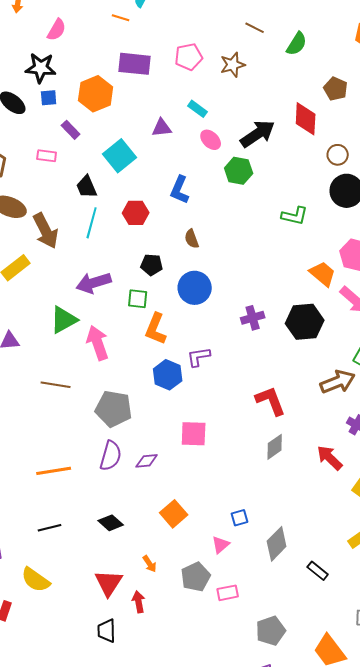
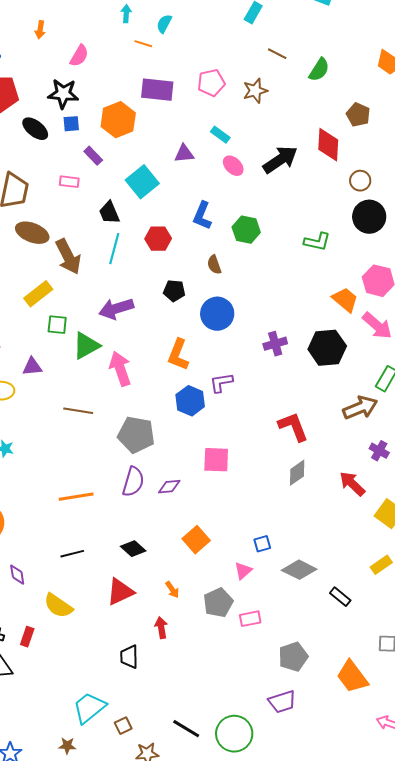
green hexagon: (239, 171) -> (246, 230), moved
green square: (138, 299) -> (57, 325), moved
gray diamond: (277, 544) -> (299, 570), turned 72
red triangle: (109, 583) -> (120, 592), moved, turned 32

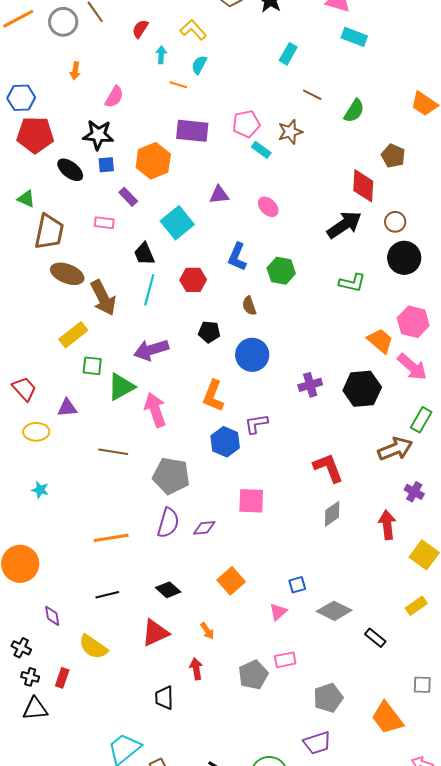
cyan rectangle: (220, 135) -> (261, 150), moved
black arrow: (280, 160) -> (344, 225), moved
red arrow: (352, 484) -> (387, 525), turned 40
gray pentagon: (218, 603) -> (253, 675), moved

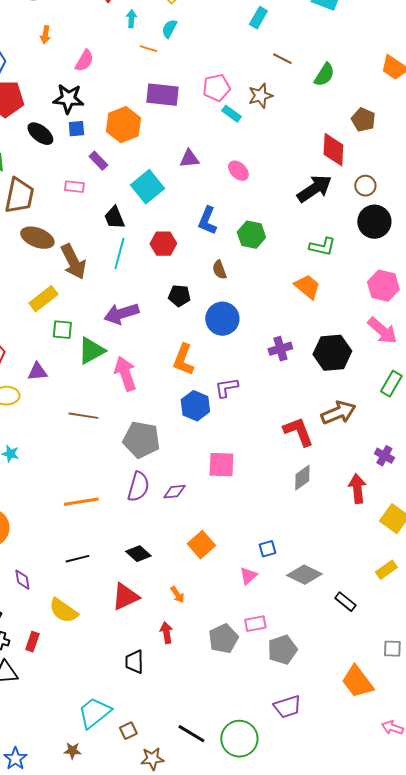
orange trapezoid: (380, 341) -> (307, 287), moved
brown arrow: (395, 449) -> (338, 413), moved
gray pentagon: (328, 698) -> (282, 650), moved

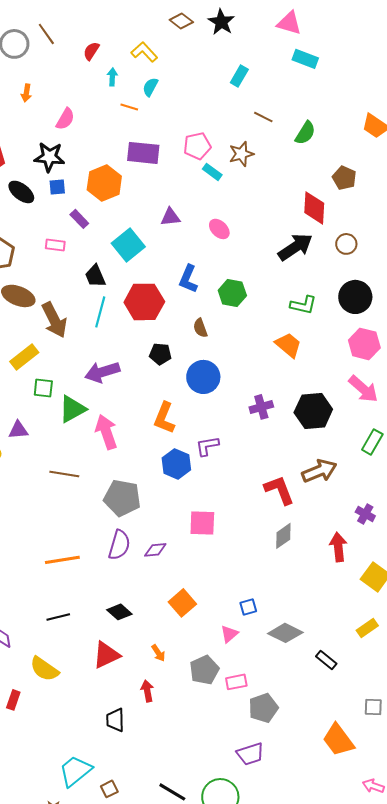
black circle: (374, 222) -> (355, 297), moved
red hexagon: (163, 244) -> (144, 302), size x1.5
gray pentagon: (223, 639) -> (204, 670), moved
purple trapezoid: (287, 707) -> (250, 754), moved

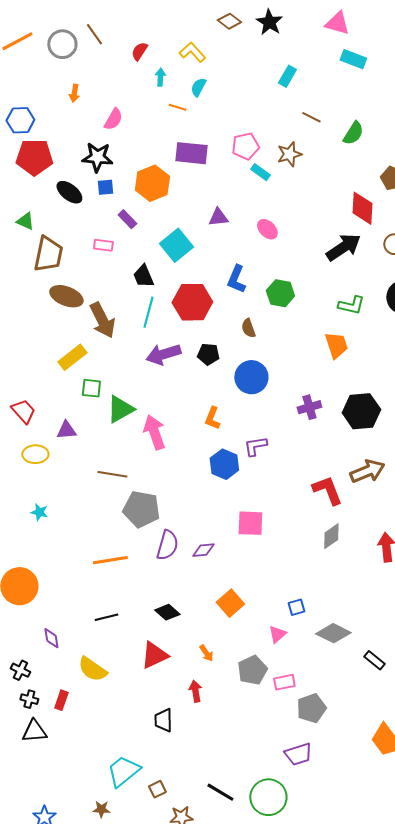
orange trapezoid: (288, 345) -> (336, 345), turned 32
purple arrow: (102, 372) -> (163, 354), moved
orange L-shape: (164, 418) -> (212, 418), size x0.7
gray pentagon: (122, 498) -> (141, 509), moved

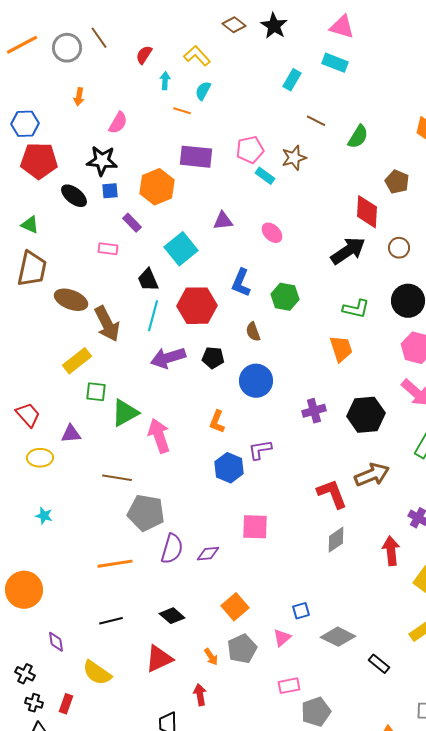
cyan rectangle: (353, 59) -> (335, 63), moved
brown trapezoid: (48, 254) -> (32, 269), moved
gray pentagon: (252, 670) -> (242, 649), moved

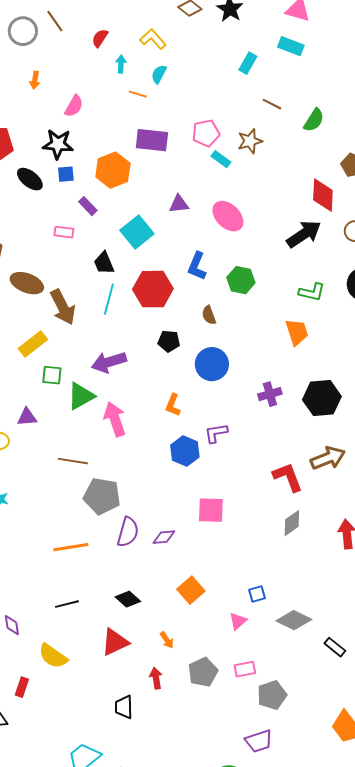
pink ellipse: (272, 233) -> (228, 216), size x1.5
purple arrow: (168, 358) -> (109, 362), moved
gray pentagon: (242, 649) -> (203, 672), moved

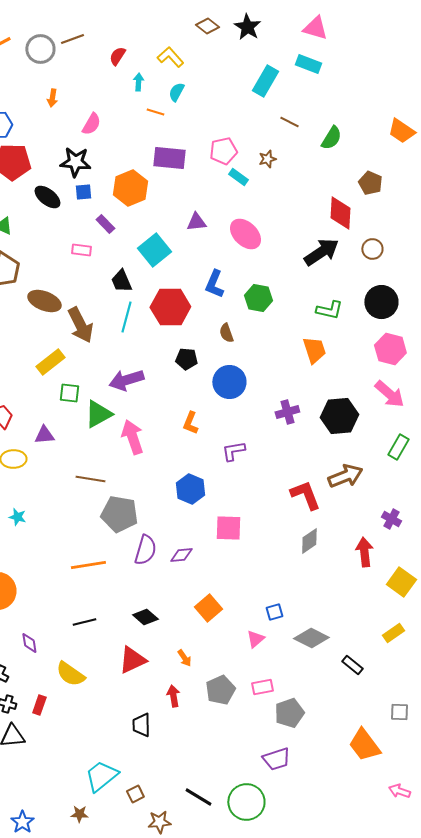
brown line: (55, 21) -> (72, 39), turned -75
cyan rectangle: (248, 63) -> (265, 81), size x1.4
brown star: (250, 141) -> (267, 159), size x0.7
blue hexagon: (185, 451) -> (190, 489), moved

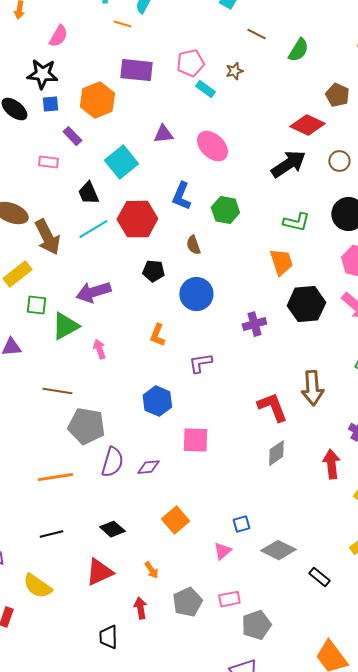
red diamond: (340, 213) -> (307, 125), turned -68
cyan line: (126, 317) -> (93, 229), turned 44
black hexagon: (339, 416) -> (306, 304), moved
pink arrow: (132, 437) -> (99, 349), size x0.6
brown arrow: (345, 476) -> (312, 388), turned 108

